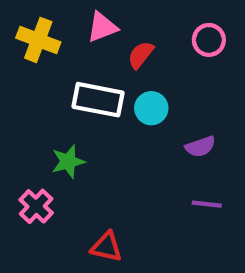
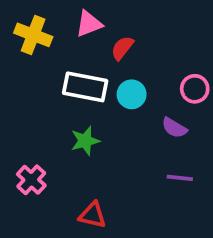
pink circle: (209, 40) -> (195, 89), moved
purple semicircle: (200, 147) -> (174, 128), turned 50
green star: (68, 162) -> (85, 141), moved

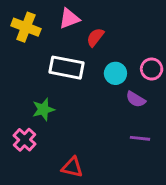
cyan circle: (132, 94) -> (115, 73), moved
green star: (85, 141) -> (43, 109), moved

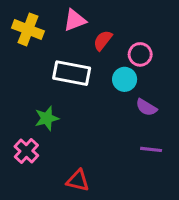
pink circle: (152, 69) -> (140, 54), moved

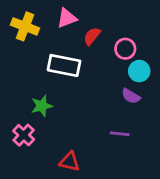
cyan circle: (125, 79) -> (139, 71), moved
purple line: (151, 149) -> (120, 134), moved

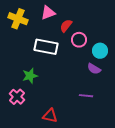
pink circle: (125, 49) -> (79, 40), moved

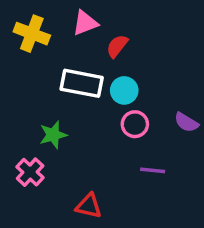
pink circle: (79, 40) -> (135, 124), moved
cyan circle: (100, 51) -> (124, 90), moved
purple semicircle: (94, 69) -> (186, 122), moved

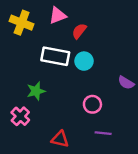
pink circle: (135, 124) -> (92, 104), moved
purple line: (153, 170) -> (103, 133), moved

